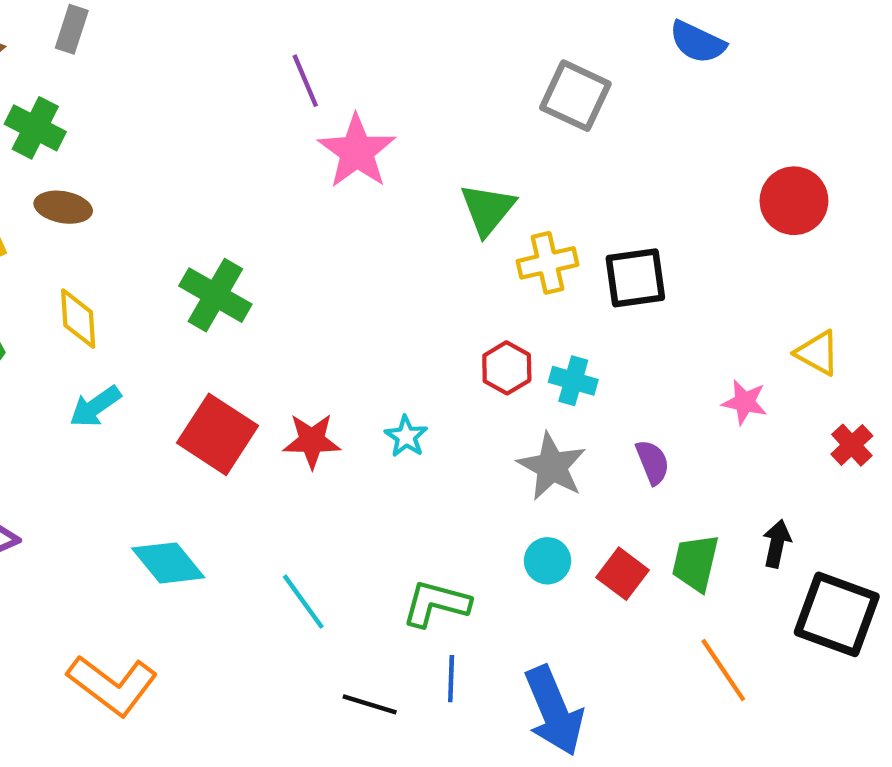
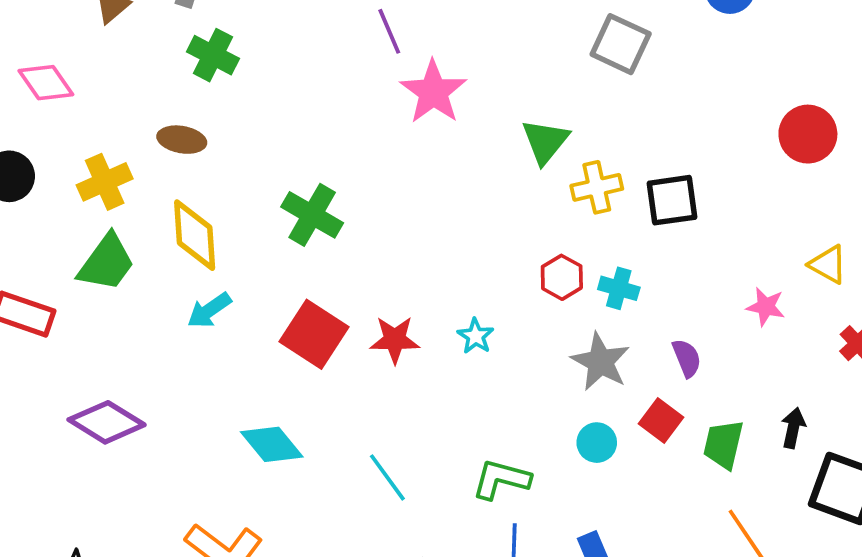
green cross: (35, 128) -> (213, 55), moved
yellow diamond: (78, 319) -> (195, 235), size x1.4
red square: (623, 574) -> (661, 421), moved

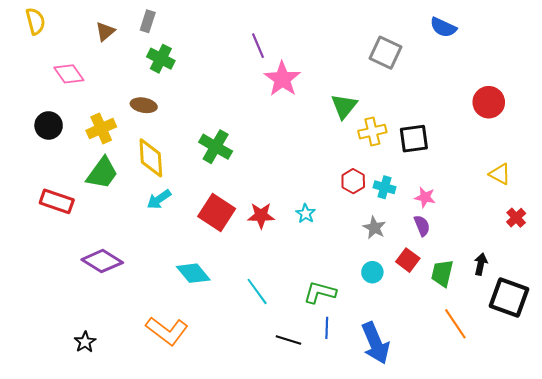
pink star: (766, 307) -> (425, 197), moved
gray star: (600, 362) -> (374, 228), size x0.7

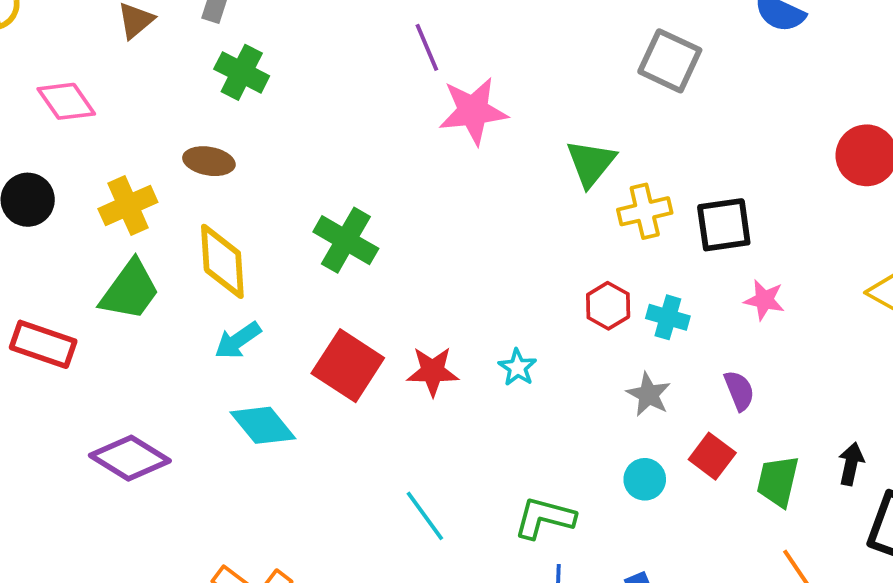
pink star: (282, 79) -> (473, 111), turned 30
pink star: (425, 197) -> (764, 300), moved
cyan diamond: (193, 273) -> (263, 425), moved

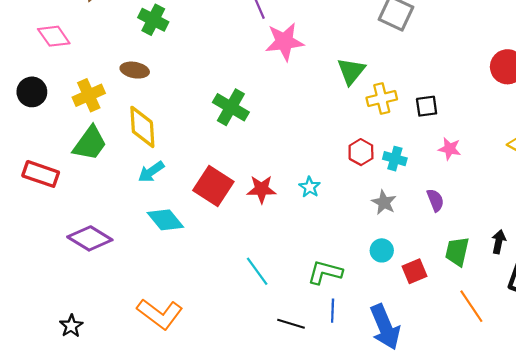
black square: (724, 225) -> (427, 106), size x0.7
green cross: (346, 240) -> (231, 107), moved
red square: (712, 456) -> (415, 271), moved, turned 30

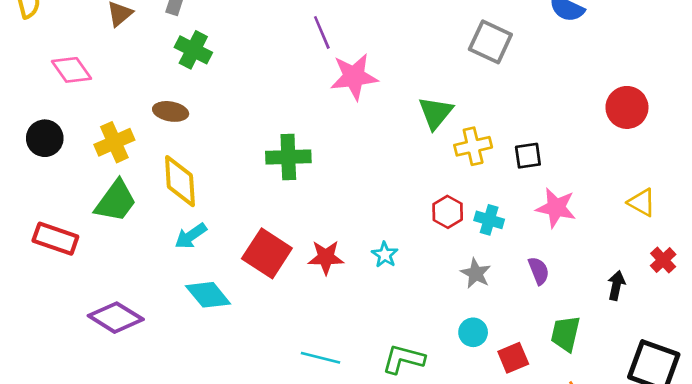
green cross: (231, 107) -> (288, 157), turned -32
pink star: (450, 149) -> (556, 208), size x1.4
black arrow: (499, 242) -> (616, 285), moved
cyan line: (257, 271) -> (320, 358), turned -40

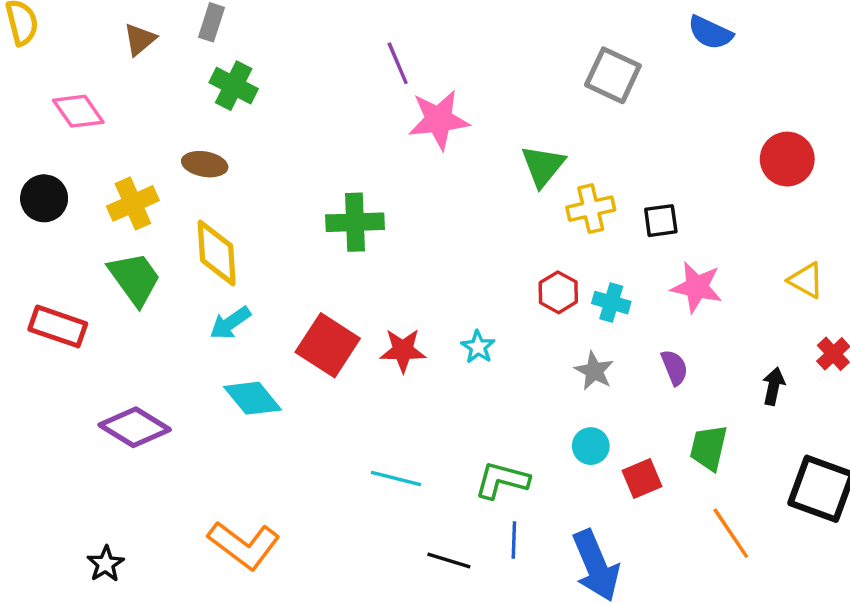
green trapezoid: (116, 201) -> (135, 279), turned -72

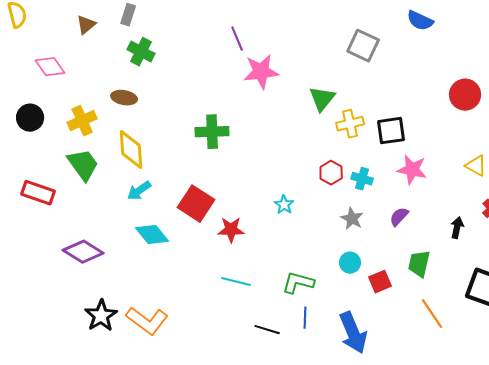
black square: (661, 221) -> (391, 131), size x1.4
red star: (403, 350) -> (231, 230), moved
purple semicircle: (674, 367) -> (399, 217), turned -115
black star: (106, 564) -> (101, 316), moved, size x1.5

